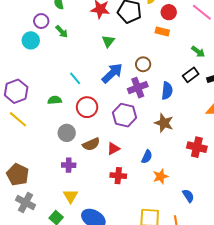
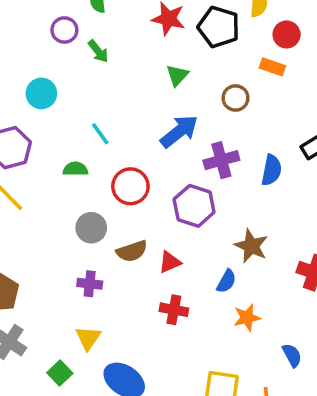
cyan circle: (31, 40) -> (41, 93), moved
brown circle: (143, 64) -> (236, 98), moved
cyan line: (75, 78) -> (100, 134), moved
brown star: (164, 123) -> (251, 246), moved

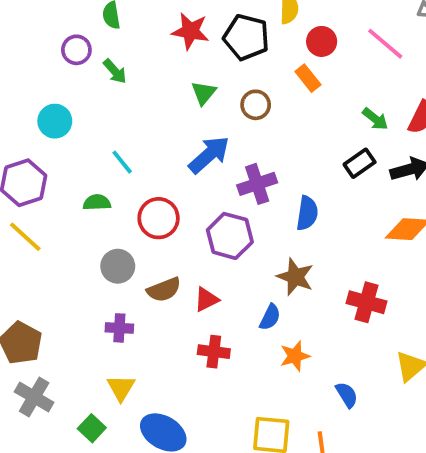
orange rectangle: (272, 67) -> (308, 78), turned 35
brown circle: (236, 98) -> (256, 105), moved
blue semicircle: (271, 170) -> (307, 213), moved

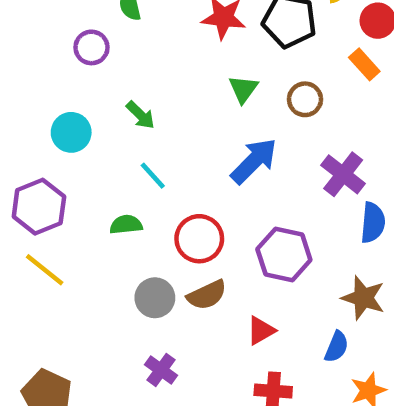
green arrow: (115, 71) -> (140, 115), moved
purple cross: (257, 184) -> (343, 174), moved, turned -30
brown semicircle: (164, 290) -> (207, 295), moved
purple cross: (119, 328) -> (161, 370), turned 36

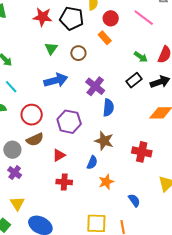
blue arrow: (254, 161) -> (56, 80), turned 30
gray circle: (155, 298) -> (12, 150), moved

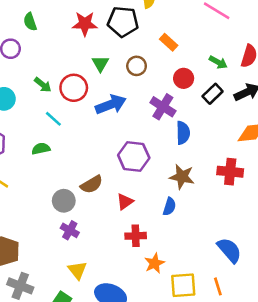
red circle: (111, 18) -> (184, 78), moved
red circle: (32, 115) -> (74, 88), moved
red cross: (142, 152) -> (230, 172), moved
orange star: (106, 182) -> (155, 263), moved
blue semicircle: (134, 200) -> (229, 250), size x1.5

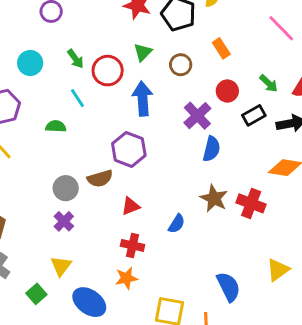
blue arrow: (111, 104) -> (143, 99), turned -88
purple hexagon: (134, 157) -> (129, 149), moved
brown star: (182, 177) -> (214, 198), moved
orange star: (155, 263) -> (126, 278), moved

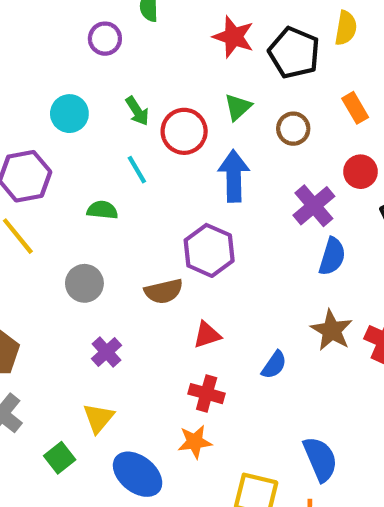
gray circle: (66, 188) -> (84, 283), moved
blue semicircle: (228, 287) -> (320, 459), moved

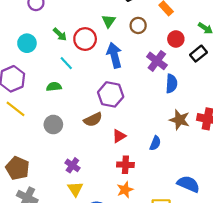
purple cross: (106, 352) -> (72, 165), moved
blue semicircle: (320, 459) -> (188, 184), turned -30

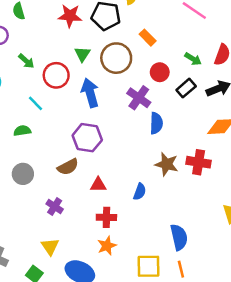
brown circle: (138, 25) -> (116, 58), size x1.6
green arrow: (60, 34) -> (26, 61), moved
red triangle: (119, 136) -> (98, 185), turned 32
purple cross: (72, 165) -> (55, 207), moved
blue semicircle: (188, 184) -> (179, 237), turned 55

